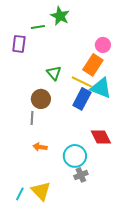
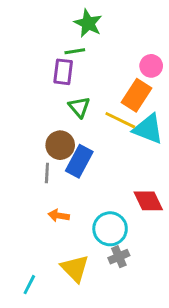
green line: (38, 27) -> (75, 51), moved
purple rectangle: (19, 44) -> (63, 72), moved
blue rectangle: (82, 99) -> (79, 161), moved
yellow triangle: (41, 191) -> (75, 268), moved

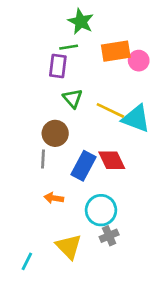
orange rectangle: (136, 95) -> (116, 51), moved, turned 48
blue rectangle: (79, 161) -> (83, 166), moved
red diamond: (148, 201) -> (112, 160), moved

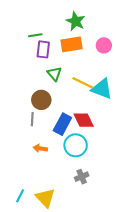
green star: (81, 22) -> (76, 21), moved
green line: (69, 47) -> (35, 35), moved
orange rectangle: (116, 51) -> (72, 44), moved
cyan circle: (101, 210) -> (76, 145), moved
yellow triangle: (69, 247) -> (45, 198), moved

